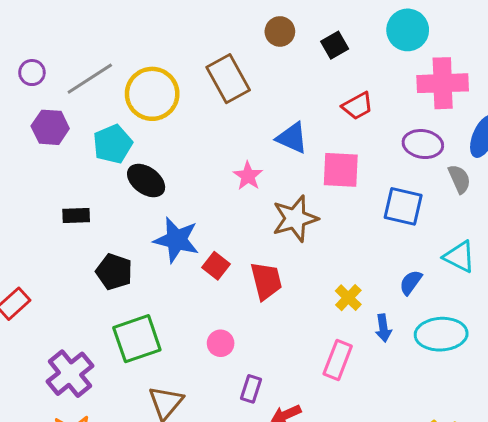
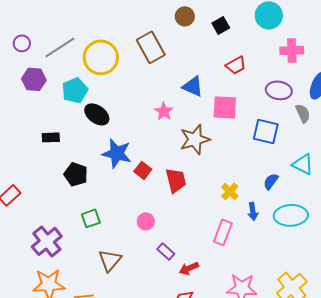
pink cross: (443, 83) -> (292, 50), size x0.7
green square: (137, 339) -> (91, 218), size x0.6
purple rectangle: (251, 389) -> (166, 251), turned -66

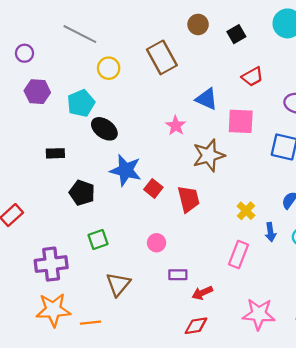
gray line: (60, 47) -> (80, 34), moved, turned 60
yellow circle: (101, 57) -> (109, 68), size x0.6
purple cross: (47, 241) -> (51, 264), turned 32
purple rectangle: (166, 251) -> (178, 275), turned -42

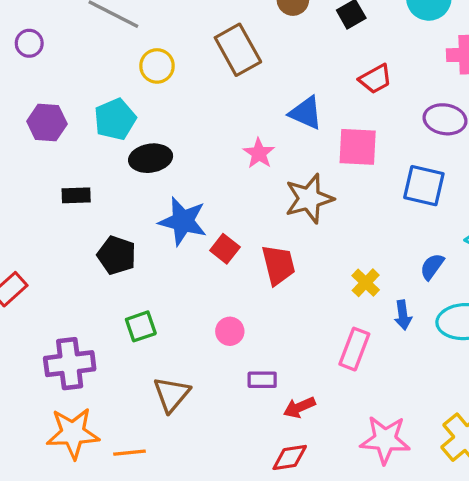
purple hexagon: (37, 92) -> (47, 123), moved
black ellipse: (104, 129) -> (151, 158), turned -45

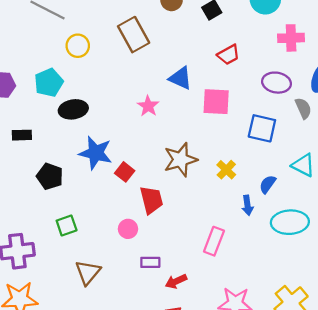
brown star: (309, 199) -> (180, 160), moved
red trapezoid: (278, 265) -> (151, 200), moved
yellow cross: (366, 283) -> (226, 170), moved
blue arrow: (403, 315) -> (247, 205), moved

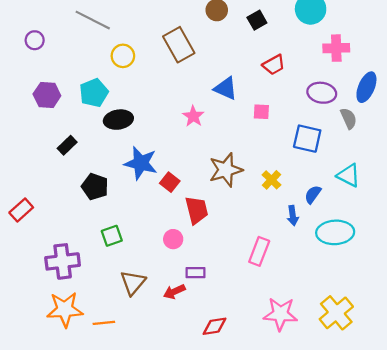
pink square: (216, 102) -> (261, 112), size x0.6
black rectangle: (22, 135) -> (67, 145), turned -42
red arrow: (176, 281) -> (174, 292), moved

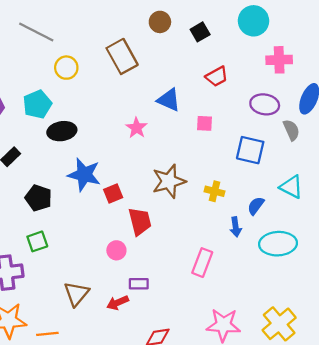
yellow cross: (271, 180) -> (215, 191), turned -30
red square: (170, 182) -> (113, 194), turned 30
green square: (112, 236) -> (37, 241), moved

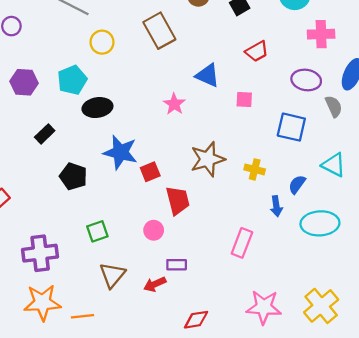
green square: (37, 241) -> (97, 231), moved

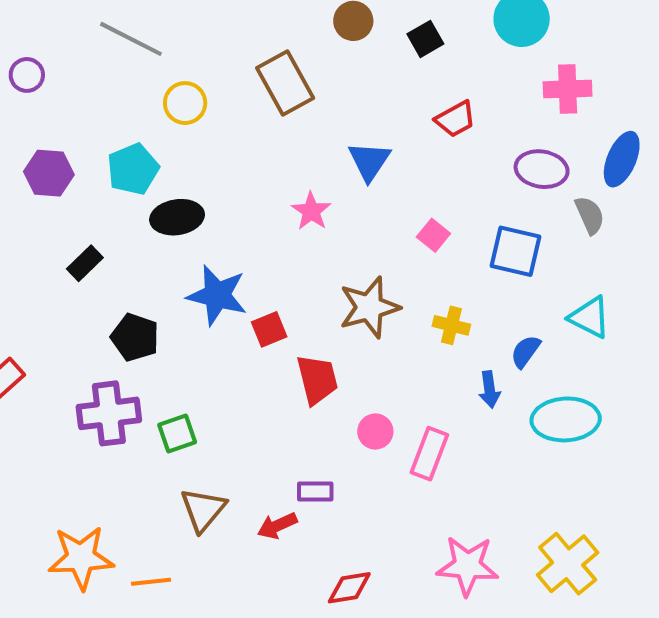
blue triangle: (208, 75) -> (369, 161), turned 40
pink square: (244, 99) -> (433, 235), moved, turned 36
pink circle: (154, 230) -> (375, 431), moved
purple cross: (40, 253) -> (109, 413), moved

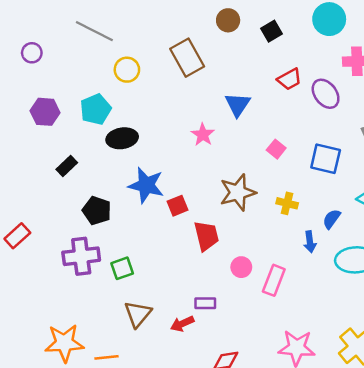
purple ellipse: (542, 169) -> (326, 94), moved, turned 44

